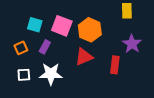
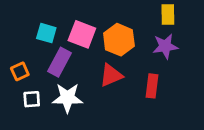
purple star: (132, 44) -> (165, 46), moved, turned 30
purple rectangle: (45, 47) -> (59, 62), size x1.5
orange square: (21, 48) -> (20, 71), moved

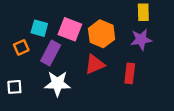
orange square: (20, 71) -> (21, 47), moved
white square: (32, 99) -> (14, 87), moved

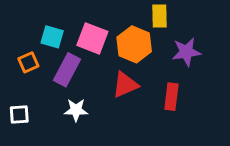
yellow rectangle: (143, 12) -> (160, 16), moved
white star: (57, 84) -> (76, 110), size x0.7

